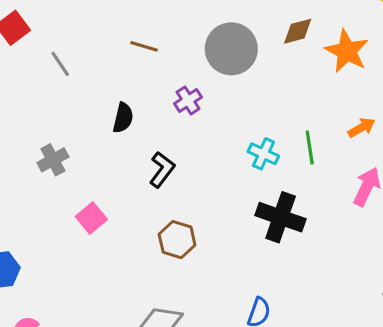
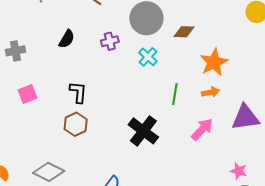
brown diamond: (298, 31) -> (184, 32), moved
orange star: (347, 51) -> (214, 62), moved
cyan cross: (263, 154) -> (148, 57), moved
black L-shape: (162, 170) -> (78, 92), moved, turned -50

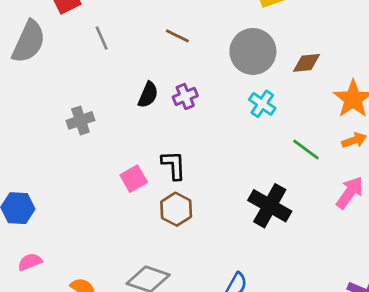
purple cross: (110, 41) -> (185, 96), moved
pink square: (27, 94) -> (134, 179), moved
green line: (175, 94) -> (306, 150), turned -55

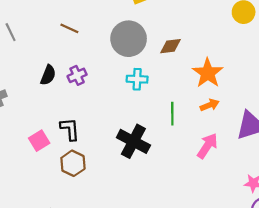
cyan cross: (262, 104) -> (137, 79), turned -30
green line: (306, 150) -> (172, 114), turned 55
black cross: (270, 206) -> (133, 141), moved

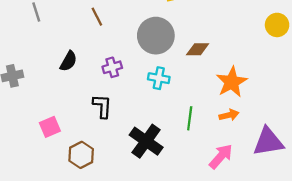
brown line: (69, 28) -> (97, 17), turned 30
purple cross: (77, 75) -> (112, 67), moved
black L-shape: (70, 129) -> (102, 106), moved

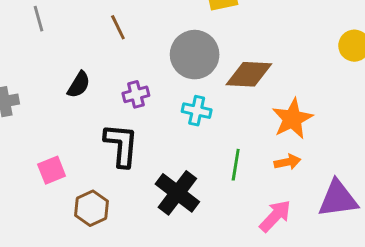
brown diamond: (198, 49) -> (249, 74), size x1.5
black L-shape: (102, 106) -> (121, 145), size x1.4

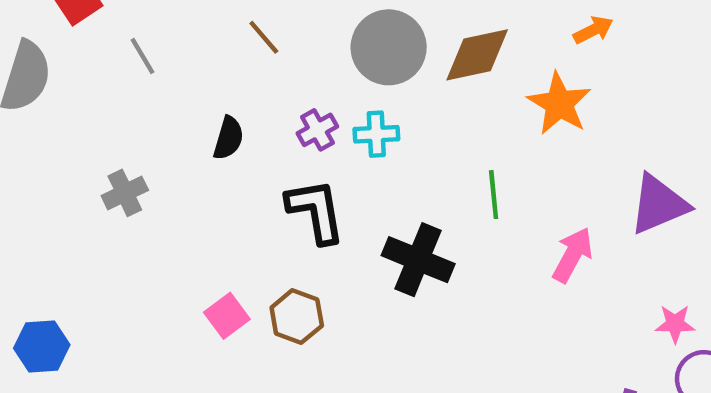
cyan cross: (197, 111) -> (376, 134), moved
orange arrow: (287, 162) -> (593, 30), moved
pink square: (52, 170) -> (227, 316), moved

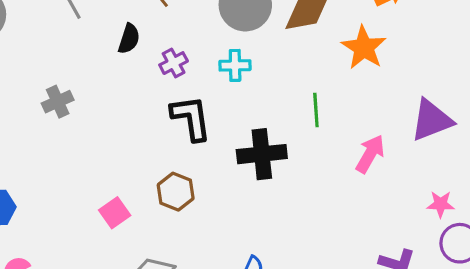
purple cross: (317, 130) -> (174, 63), moved
black semicircle: (228, 138) -> (129, 39), moved
black cross: (418, 260) -> (262, 154), turned -30
pink square: (227, 316) -> (115, 213), moved

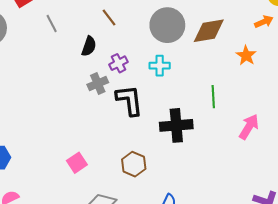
orange star: (364, 48) -> (246, 55), size x0.7
gray cross: (58, 102) -> (98, 83), moved
brown hexagon: (176, 192) -> (134, 164), moved

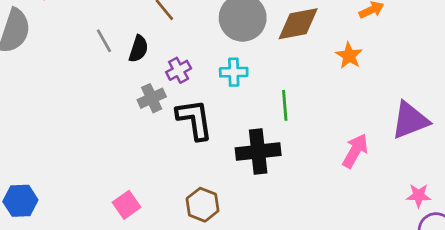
gray line: (52, 24) -> (104, 41), moved
green line: (213, 97) -> (285, 105), moved

